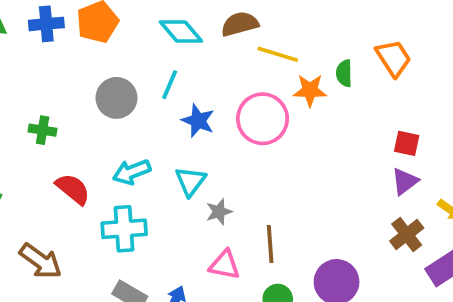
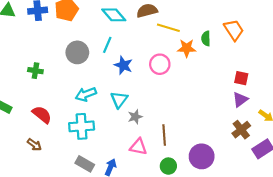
pink circle: (263, 119) -> (160, 64), size x0.7
red semicircle: (73, 189) -> (42, 115), moved
brown arrow: (41, 261) -> (34, 145), size x0.6

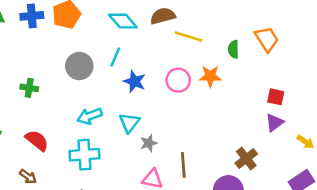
orange star: (187, 48) -> (210, 76), moved
brown cross: (241, 130) -> (246, 158), moved

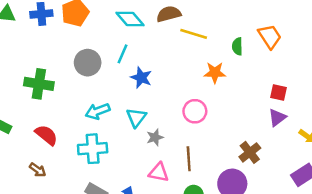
pink circle: (178, 80) -> (195, 111), moved
green cross: (29, 88) -> (39, 84), size x1.6

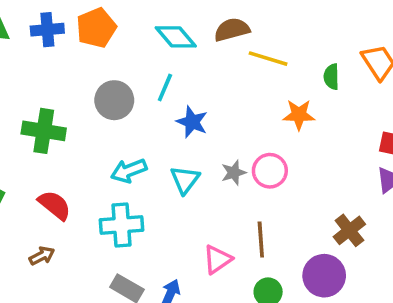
gray star: (155, 137) -> (234, 173), moved
brown arrow: (38, 170) -> (42, 256), turned -63
pink triangle: (159, 172) -> (217, 259), turned -45

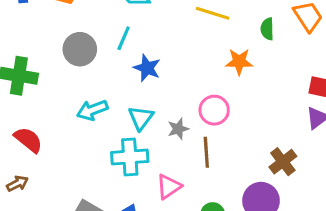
gray star: (234, 173) -> (178, 129), moved
cyan cross: (122, 225) -> (130, 157), moved
brown line: (261, 239) -> (206, 152), moved

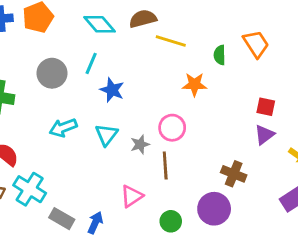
cyan cross: (130, 157) -> (30, 189), moved, turned 36
brown cross: (283, 162) -> (234, 174), turned -30

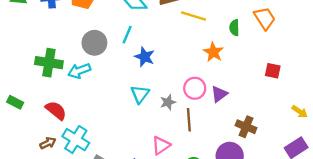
orange star: (194, 84) -> (213, 52), turned 30
cyan arrow: (63, 128) -> (79, 71), moved
purple triangle: (264, 135) -> (219, 94), moved

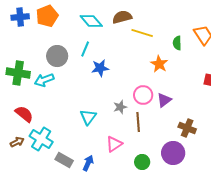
blue star: (145, 57) -> (100, 68), turned -30
cyan triangle: (140, 94) -> (88, 117), moved

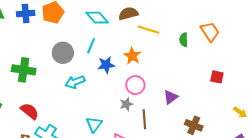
orange star: (159, 64) -> (132, 56), moved
cyan arrow: (44, 80) -> (75, 82), moved
pink circle: (143, 95) -> (135, 85), moved
cyan triangle: (88, 117) -> (94, 124), moved

